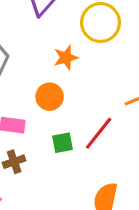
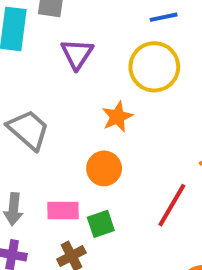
green square: (63, 143) -> (101, 224), moved

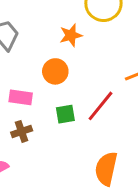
green square: (101, 224) -> (65, 114), moved

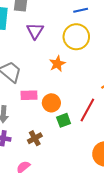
orange circle: (55, 71) -> (51, 103), moved
pink rectangle: (21, 97) -> (29, 95), moved

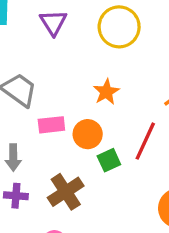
orange star: (57, 64) -> (106, 92), moved
brown cross: (35, 138) -> (66, 192), size x1.5

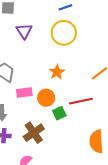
red line: (145, 141) -> (81, 101), turned 55

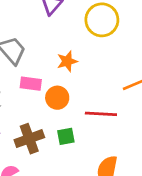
orange star: (57, 72) -> (67, 61), moved
green square: (59, 113) -> (66, 136), moved

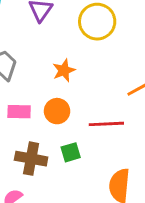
pink rectangle: (31, 84) -> (19, 112), moved
brown cross: (29, 139) -> (31, 159), turned 36

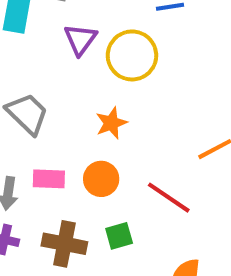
yellow circle: (97, 22) -> (132, 55), moved
red line: (106, 124) -> (169, 198), turned 36

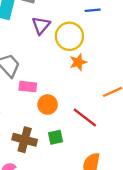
orange star: (111, 123) -> (78, 62), moved
pink rectangle: (49, 179) -> (28, 87), moved

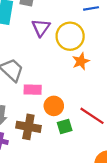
green square: (56, 137) -> (65, 126), moved
brown cross: (25, 140) -> (28, 127), moved

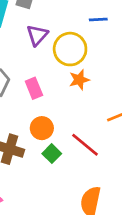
pink rectangle: (33, 90) -> (34, 88), moved, turned 60
green square: (65, 126) -> (52, 154), turned -35

